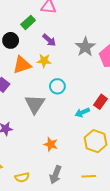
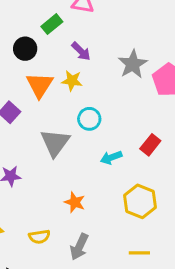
orange triangle: (22, 65) -> (40, 85), turned -42
cyan arrow: (82, 112) -> (111, 157), moved
yellow line: (89, 176) -> (139, 253), moved
yellow semicircle: (22, 177) -> (39, 237), moved

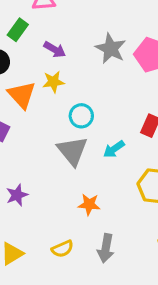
gray triangle: (55, 143) -> (72, 151), moved

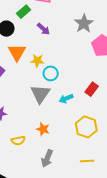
gray star: (111, 49) -> (84, 24), moved
yellow star: (53, 82) -> (37, 61), moved
yellow semicircle: (62, 249) -> (18, 141), moved

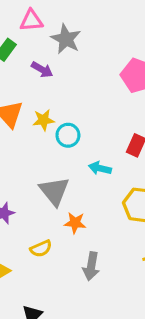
gray star: (84, 24) -> (66, 39), moved
gray triangle: (40, 94) -> (54, 191), moved
cyan arrow: (66, 99) -> (100, 168), turned 48

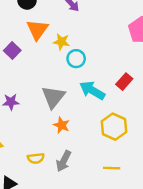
cyan arrow: (100, 168) -> (92, 90), size x1.5
yellow semicircle: (41, 249) -> (36, 158), moved

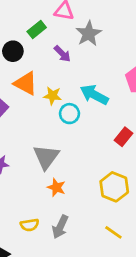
orange triangle: (37, 30) -> (26, 83), turned -35
cyan arrow: (92, 90) -> (94, 95), moved
yellow line: (112, 168) -> (113, 232), turned 35

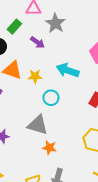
cyan circle: (69, 114) -> (51, 98), moved
gray triangle: (46, 157) -> (38, 125), turned -40

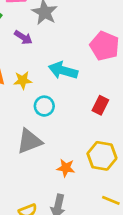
gray triangle: (38, 125) -> (29, 141), turned -35
orange star: (49, 148) -> (66, 168), moved

